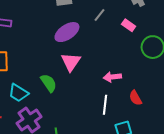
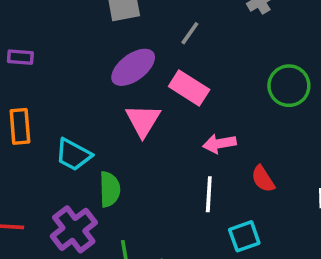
pink rectangle: (129, 25) -> (189, 88), moved, size x1.5
green semicircle: (49, 83) -> (110, 189), moved, turned 36
cyan trapezoid: (18, 93) -> (73, 155), moved

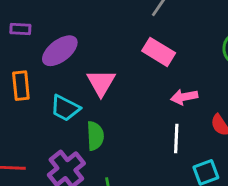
purple ellipse: (133, 67) -> (60, 51), moved
pink triangle: (143, 120) -> (101, 83), moved

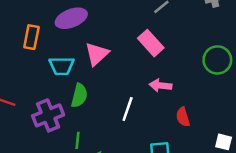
cyan trapezoid: (65, 108) -> (62, 66), turned -45
white line: (176, 139) -> (128, 109), moved

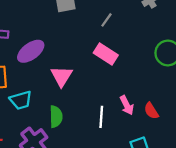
cyan trapezoid: (62, 66) -> (21, 100), moved
pink arrow: (160, 85) -> (127, 105), moved, turned -108

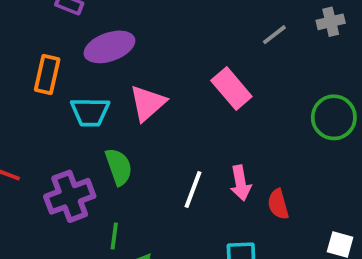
gray line: (106, 20) -> (274, 35), moved
cyan trapezoid: (21, 100) -> (90, 112), moved
green semicircle: (56, 117) -> (119, 167), turned -35

